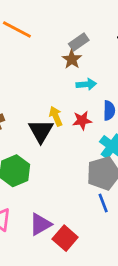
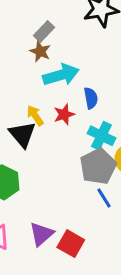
cyan arrow: (86, 84) -> (61, 75), size x1.6

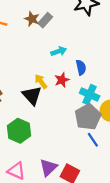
brown star: (40, 51) -> (32, 19), moved
cyan arrow: (61, 75) -> (59, 51), size x0.6

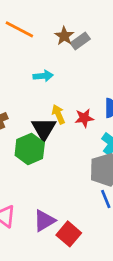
cyan arrow: (59, 51) -> (43, 76), moved
green hexagon: (19, 131) -> (30, 149), moved

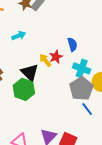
yellow arrow: (58, 114) -> (45, 60), moved

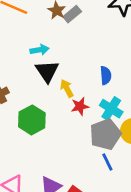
red star: (56, 57) -> (80, 106), moved
black triangle: (30, 72) -> (47, 71), moved

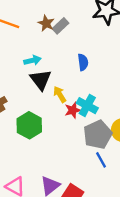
blue semicircle: (106, 75) -> (83, 62), moved
cyan cross: (111, 109) -> (87, 106), moved

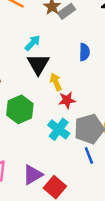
cyan arrow: (32, 60) -> (33, 43), turned -42
cyan cross: (87, 106) -> (59, 129), moved

